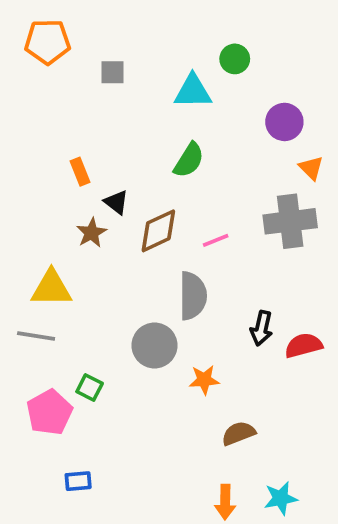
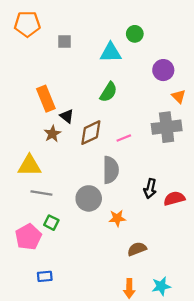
orange rectangle: (80, 172) -> (46, 99), size x1.6
gray line: (36, 336) -> (41, 193), moved

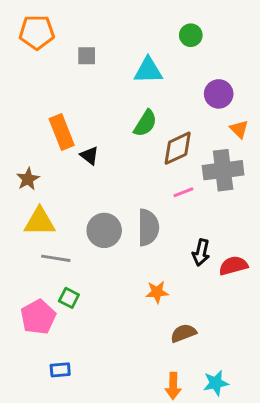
green circle: (135, 34) -> (191, 35), moved
brown diamond: (91, 133) -> (178, 148), moved
brown star: (52, 134) -> (28, 179), moved
pink line: (124, 138) -> (183, 192), moved
gray circle: (89, 198) -> (104, 230), moved

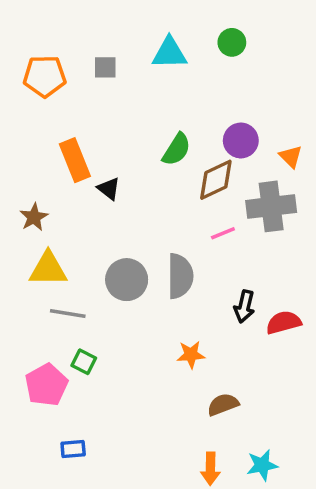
orange pentagon: (37, 32) -> (45, 76), moved
cyan triangle: (148, 70) -> (169, 53), moved
purple circle: (219, 94) -> (241, 140), moved

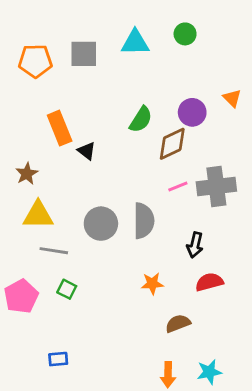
gray square: (105, 67) -> (84, 54), size x1.5
orange triangle: (291, 157) -> (232, 98), moved
gray cross: (271, 206) -> (216, 187), moved
red semicircle: (284, 322) -> (209, 282), moved
pink pentagon: (46, 385) -> (21, 296), moved

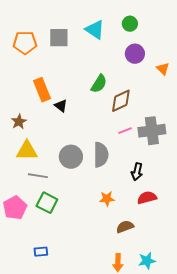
cyan triangle: (135, 42) -> (95, 30), turned 35
purple circle: (192, 112) -> (135, 54), moved
green square: (67, 289) -> (47, 203), size x1.5

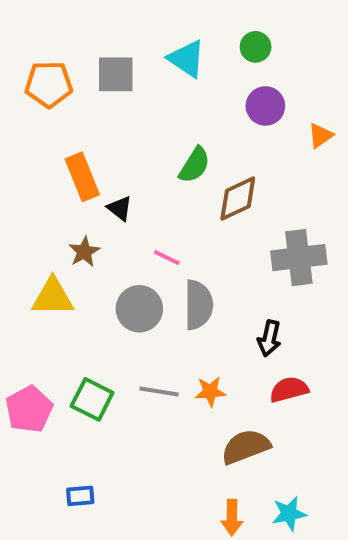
orange triangle: (163, 69) -> (321, 135), turned 40
brown star: (19, 122) -> (84, 252), moved
pink line: (125, 131) -> (167, 258), moved, turned 48
gray line: (38, 176) -> (159, 391), moved
brown semicircle: (125, 227) -> (246, 447), size x1.4

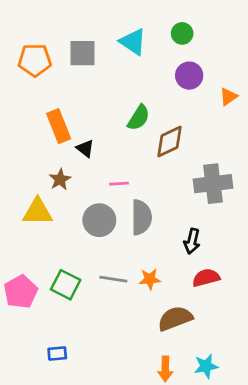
pink line: (167, 258) -> (119, 184), turned -30

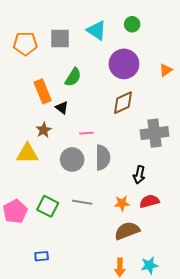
purple circle: (189, 76) -> (124, 64), moved, size x1.5
green semicircle: (139, 118) -> (73, 77), moved
orange star: (150, 279) -> (122, 203), moved

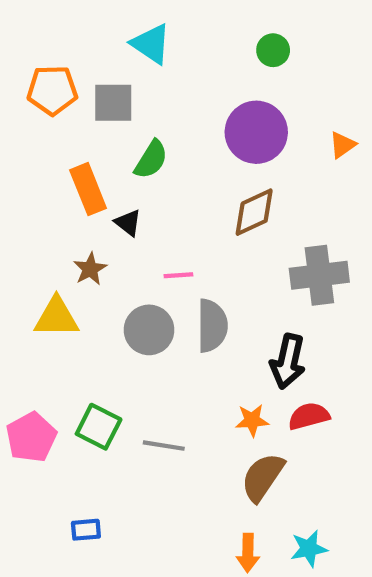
cyan triangle: (97, 30) -> (151, 44), moved
gray square: (60, 38) -> (113, 103), moved
black arrow: (139, 175) -> (288, 361), size x1.4
gray line: (82, 202) -> (164, 446), moved
brown semicircle: (127, 231) -> (263, 477), turned -35

